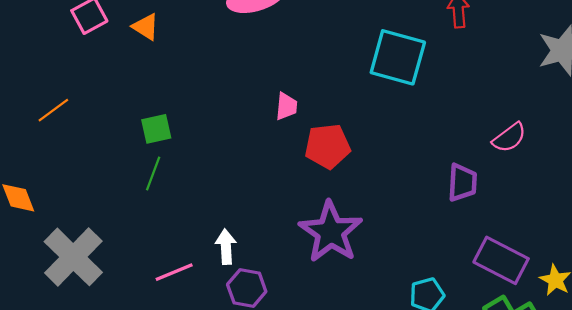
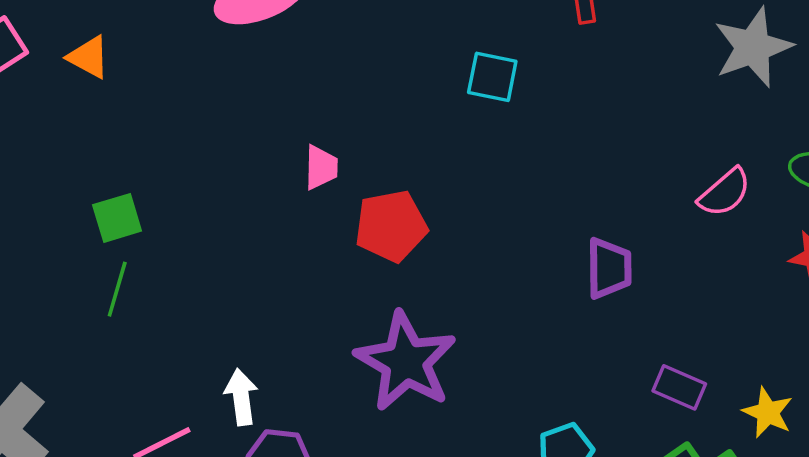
cyan square: (398, 57) -> (492, 77), size x0.6
pink semicircle: (509, 138) -> (725, 193), moved
purple rectangle: (501, 260) -> (679, 387), size x0.6

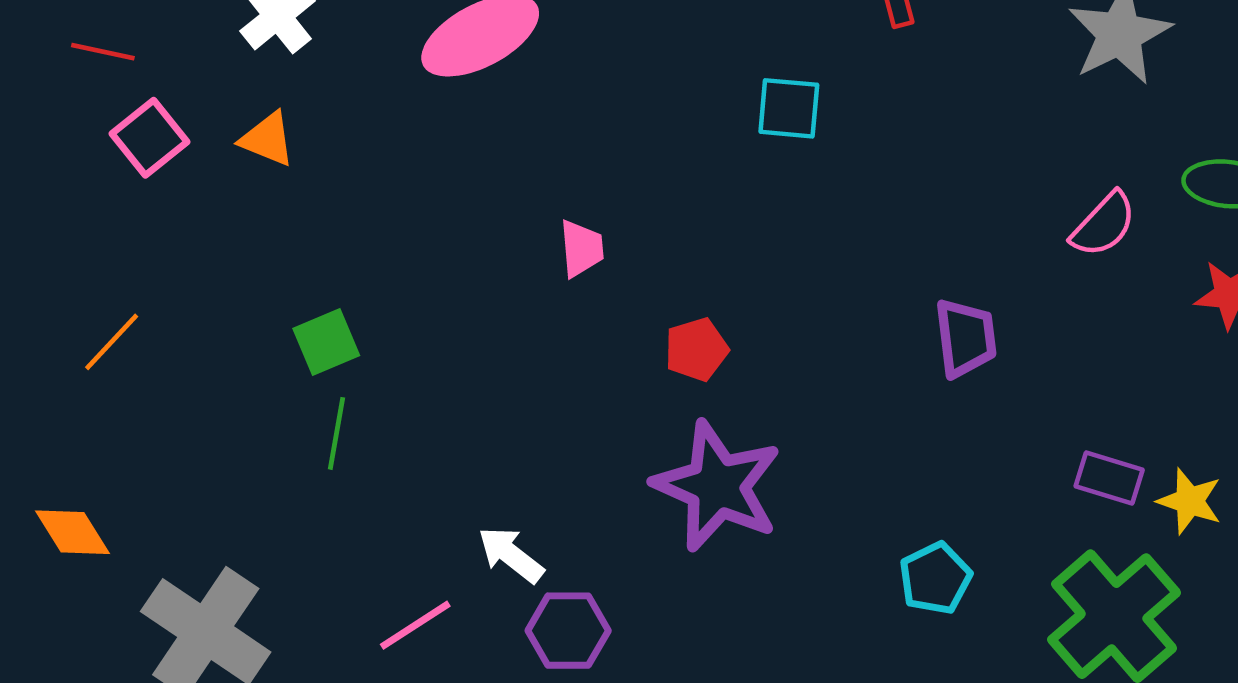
red pentagon: (391, 226) -> (696, 349), moved, size x0.7
purple rectangle: (679, 387) -> (1109, 478), moved
white arrow: (241, 397) -> (511, 555), turned -38

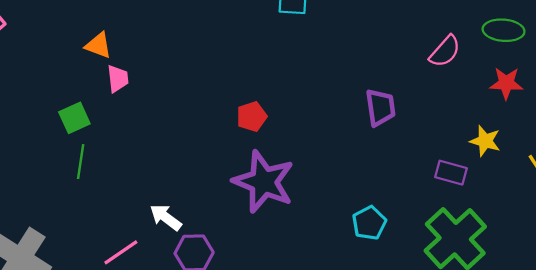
orange triangle: (267, 139) -> (98, 45), moved
pink trapezoid: (582, 248) -> (118, 79), moved
yellow star: (1190, 501) -> (485, 141), moved

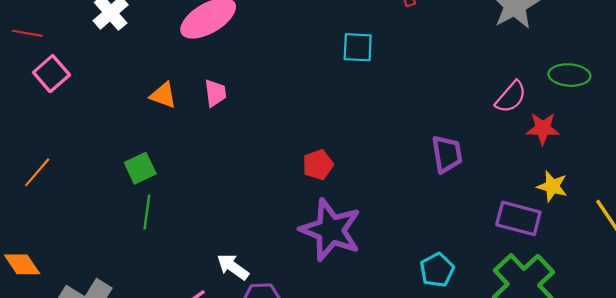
pink trapezoid: (118, 79) -> (215, 93), moved
red star: (506, 83) -> (543, 129), moved
purple rectangle: (451, 173) -> (518, 218), size x1.4

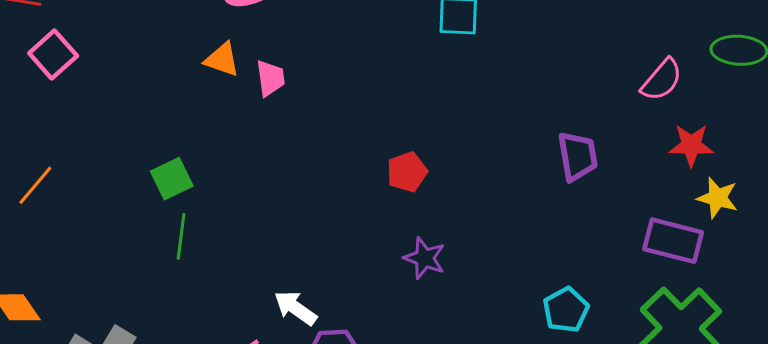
orange triangle: (163, 95) -> (222, 60), moved
red star: (543, 129) -> (691, 145), moved
purple star: (331, 230) -> (425, 258), size x0.5

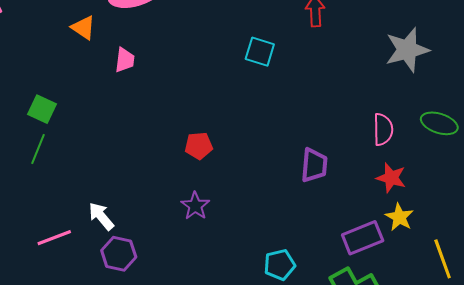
orange triangle: (222, 60) -> (83, 28), moved
pink semicircle: (662, 80) -> (383, 129), turned -56
green square: (172, 179) -> (42, 109), turned 36
purple rectangle: (673, 241) -> (363, 238), turned -51

